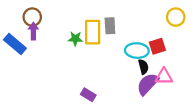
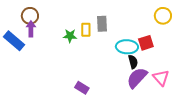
yellow rectangle: (93, 32) -> (86, 30), size x0.6
pink triangle: (164, 76) -> (161, 78), moved, turned 48

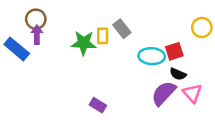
yellow circle: (163, 16) -> (202, 27), moved
gray rectangle: (102, 24) -> (122, 29), turned -35
green star: (70, 36) -> (84, 43), size x1.5
black semicircle: (133, 62) -> (178, 74), moved, turned 128

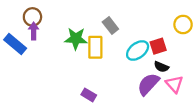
yellow rectangle: (103, 36) -> (95, 47), moved, size x1.5
cyan ellipse: (152, 56) -> (138, 51), turned -40

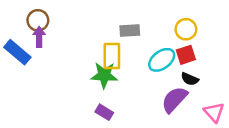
yellow circle: (183, 24) -> (186, 29), moved
gray rectangle: (110, 26) -> (130, 31), turned -56
green star: (76, 39) -> (104, 75), moved
pink triangle: (174, 84) -> (214, 112), moved

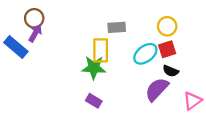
purple arrow: (39, 37) -> (35, 33), turned 30
pink triangle: (214, 112) -> (192, 101), turned 36

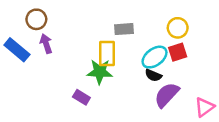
purple arrow: (35, 33) -> (46, 44), moved, turned -48
black semicircle: (171, 71) -> (153, 75), moved
purple rectangle: (94, 101) -> (81, 97), moved

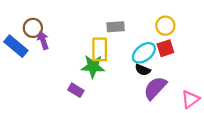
brown circle: (36, 19) -> (33, 28), moved

